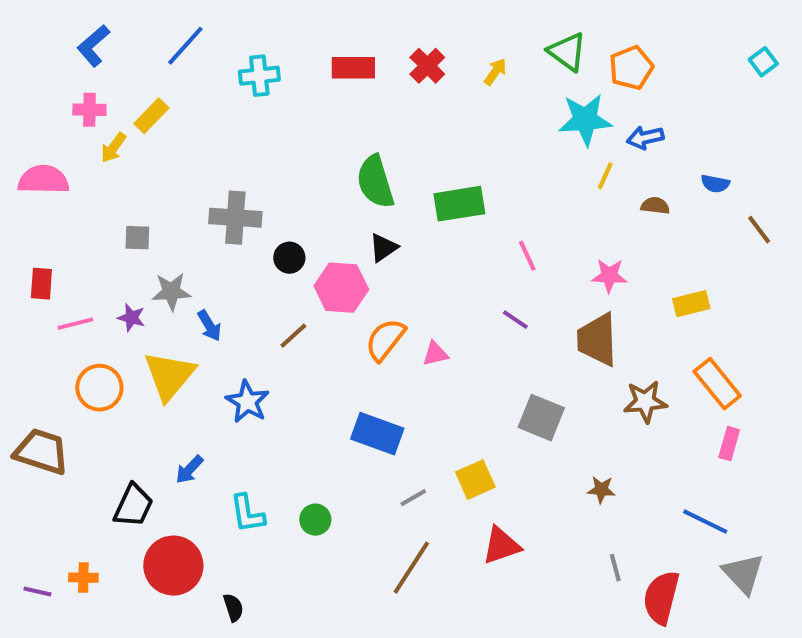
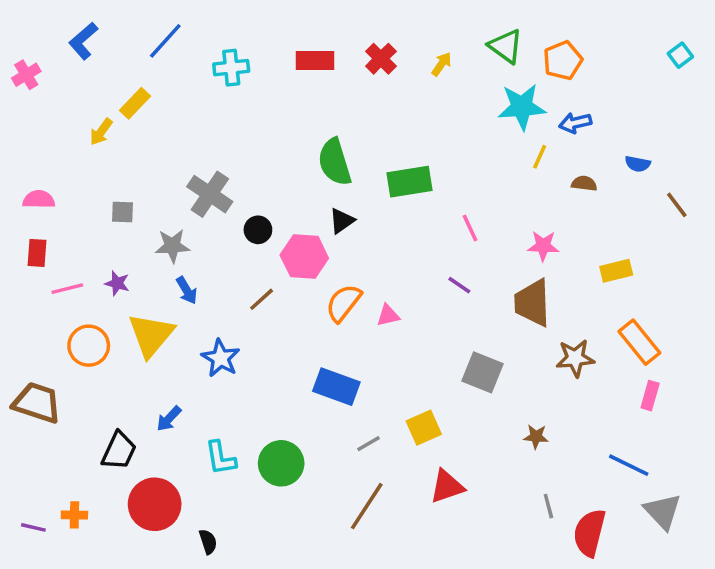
pink cross: (89, 110) -> (26, 75), moved, turned -32
pink semicircle: (43, 180) -> (39, 200), moved, size x0.7
gray cross: (235, 218) -> (210, 194), turned 30
gray star: (171, 292) -> (172, 246), moved
green circle: (315, 520) -> (281, 463), size x1.6

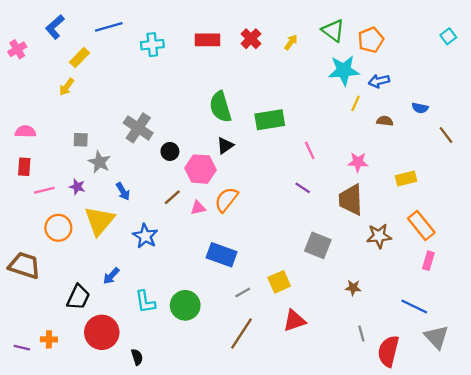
blue line: (165, 41) -> (109, 27), turned 32
yellow rectangle: (135, 103) -> (79, 57), moved
gray star: (172, 246) -> (99, 162), moved, turned 30
pink triangle: (388, 315) -> (198, 208), moved

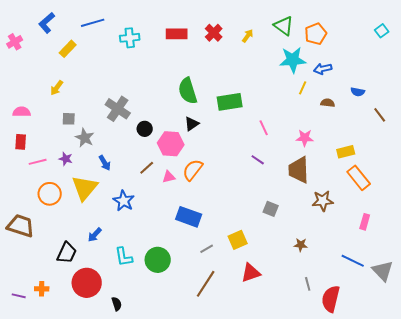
yellow arrow: (67, 87) -> (57, 88), moved
orange rectangle: (421, 225) -> (359, 178), moved
gray square: (318, 245) -> (271, 209), size x0.7
gray triangle: (437, 337) -> (383, 271), moved

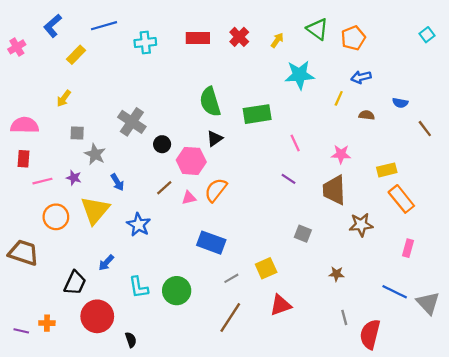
cyan star: (293, 60) -> (300, 75), moved
pink semicircle: (22, 112) -> (25, 125), size x1.4

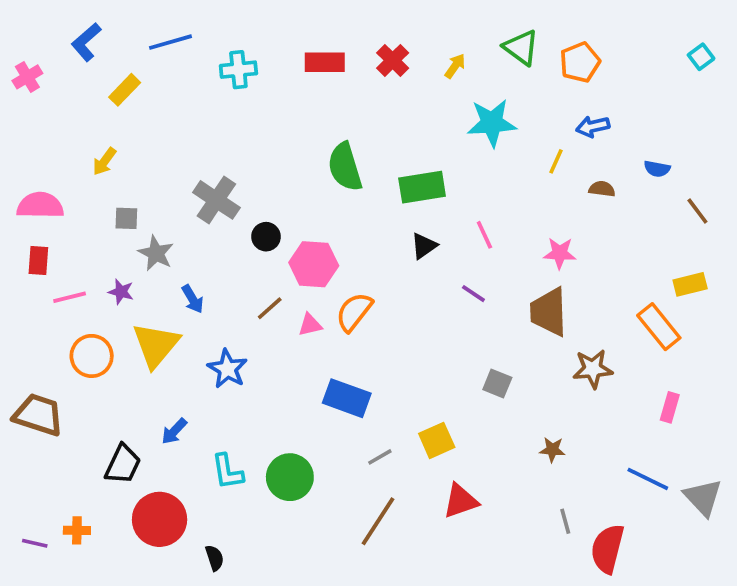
black triangle: (215, 139) -> (424, 246), moved
yellow rectangle: (387, 170) -> (690, 284), moved

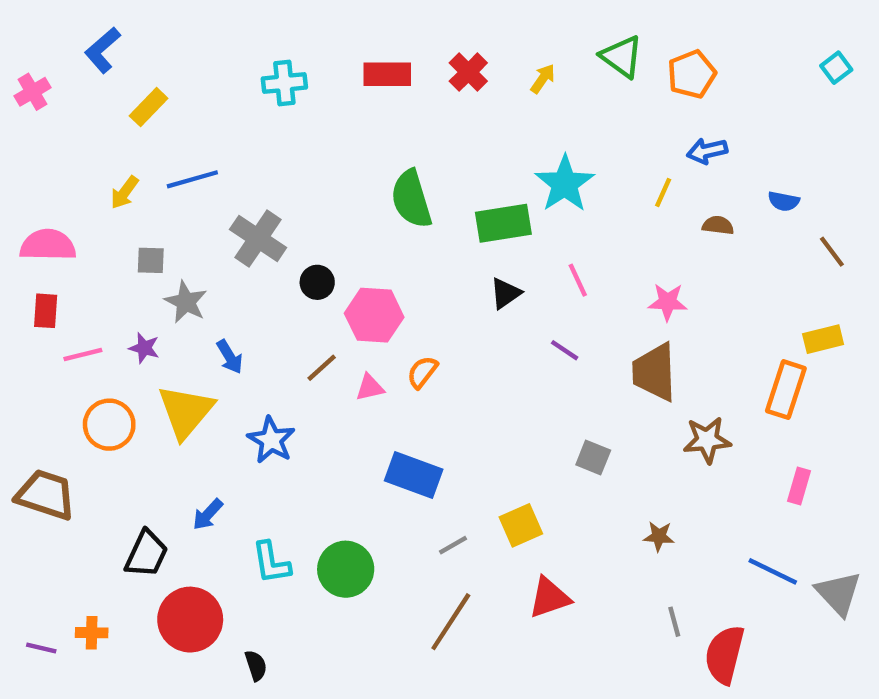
blue line: (171, 42) -> (192, 179), moved
cyan star: (492, 123) -> (565, 184), moved, turned -30
orange semicircle: (354, 312) -> (422, 372), size x0.7
orange rectangle: (659, 327) -> (786, 390), turned 57

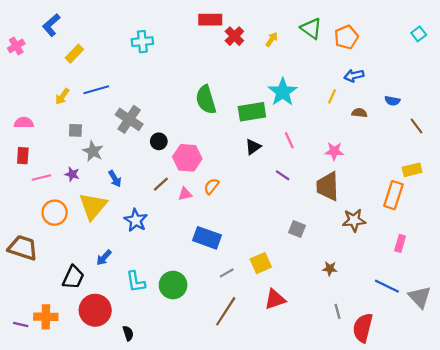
red rectangle: (387, 74) -> (210, 20), moved
pink semicircle: (48, 245) -> (24, 123), size x0.7
orange cross: (92, 633) -> (46, 317), size x1.5

